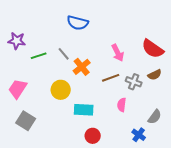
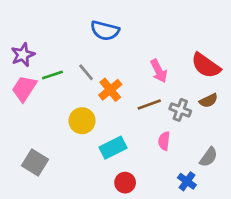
purple star: (17, 41) -> (23, 55), turned -30
pink trapezoid: (18, 89) -> (24, 88), moved
cyan rectangle: (84, 110) -> (113, 148), turned -30

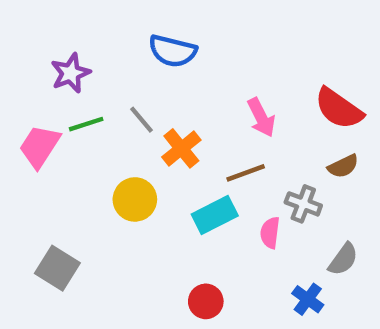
purple star: (23, 55) -> (71, 73), moved
gray cross: (180, 110) -> (303, 204), moved
cyan rectangle: (113, 148) -> (215, 215), moved

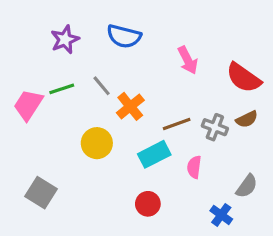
purple star: (71, 73) -> (65, 39), moved
pink arrow: (261, 117) -> (188, 60), moved
gray cross: (303, 204) -> (215, 127), moved
red circle: (206, 301) -> (148, 204), moved

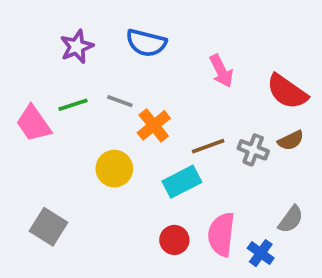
gray line: (102, 86) -> (120, 101), turned -30
pink trapezoid: (28, 105) -> (34, 124), turned -68
pink semicircle: (194, 167) -> (221, 234), moved, size x1.6

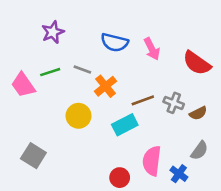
blue semicircle: (146, 43) -> (115, 42), moved
brown semicircle: (291, 140) -> (198, 113), moved
red circle: (174, 240) -> (120, 178), moved

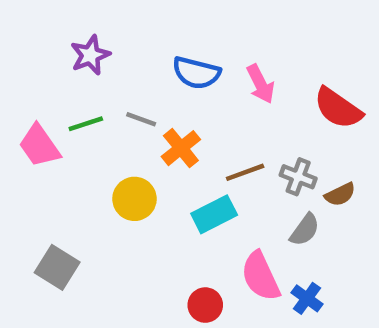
gray semicircle: (199, 151) -> (305, 230), moved
pink semicircle: (152, 161) -> (261, 276), turned -32

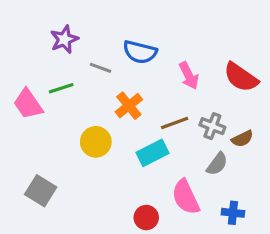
pink arrow: (261, 84) -> (189, 76), moved
gray line: (141, 119) -> (101, 68), moved
blue cross: (307, 298) -> (233, 213), moved, turned -30

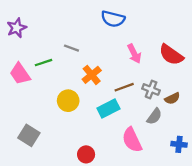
purple star: (64, 39) -> (17, 28), moved
blue semicircle: (140, 52) -> (113, 19), moved
blue cross: (233, 213) -> (179, 144), moved
red circle: (146, 218) -> (86, 154), moved

